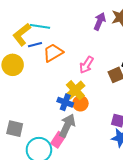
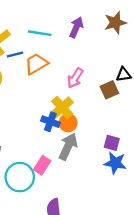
purple arrow: (100, 21) -> (76, 27), moved
cyan line: (40, 26) -> (40, 33), moved
gray arrow: (67, 126) -> (68, 146), moved

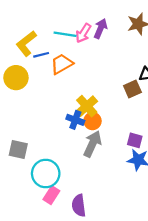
pink arrow: (75, 78) -> (83, 33), moved
pink rectangle: (42, 165) -> (51, 195), moved

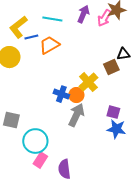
pink arrow: (83, 33) -> (104, 18), moved
yellow cross: (87, 106) -> (88, 82), moved

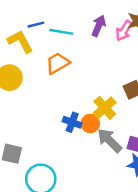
yellow L-shape: (18, 27) -> (20, 41), turned 100
blue line: (31, 37) -> (36, 25), moved
gray arrow: (76, 115) -> (110, 140), moved, turned -70

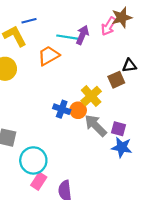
purple arrow: (99, 26) -> (82, 35), moved
cyan line: (61, 32) -> (67, 37), moved

